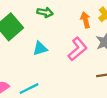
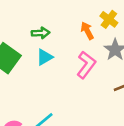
cyan triangle: (40, 48) -> (45, 57), moved

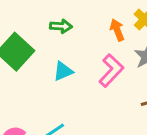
cyan triangle: (45, 57) -> (63, 71), moved

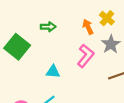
cyan triangle: (63, 71) -> (53, 72), moved, turned 32

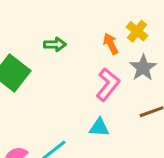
cyan triangle: (53, 72) -> (99, 127), moved

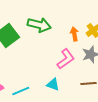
green arrow: (55, 44) -> (39, 25), size x1.6

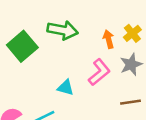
cyan triangle: (53, 84) -> (66, 88), moved

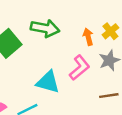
cyan triangle: (66, 88) -> (48, 82), size x1.5

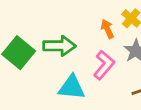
green arrow: (45, 28) -> (59, 46), moved

